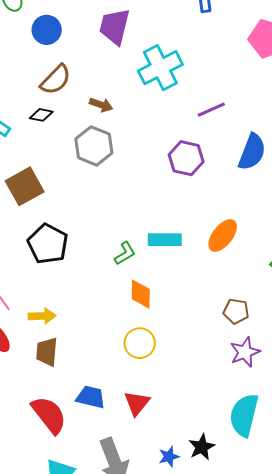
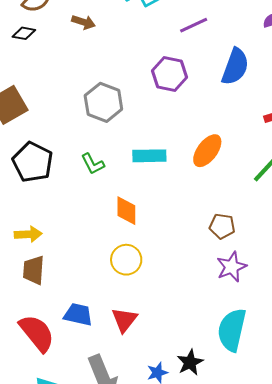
gray hexagon: (94, 146) -> (103, 102), moved
green L-shape: (125, 253) -> (93, 164), moved, turned 95

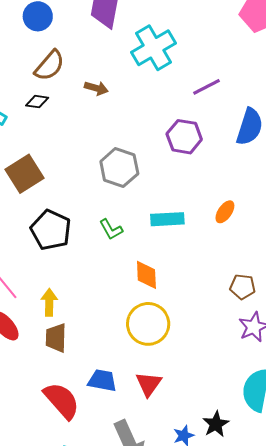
orange ellipse: (207, 151) -> (225, 212), size x0.7
yellow arrow: (28, 234) -> (49, 302), turned -84
yellow circle: (126, 260) -> (148, 324), size x1.4

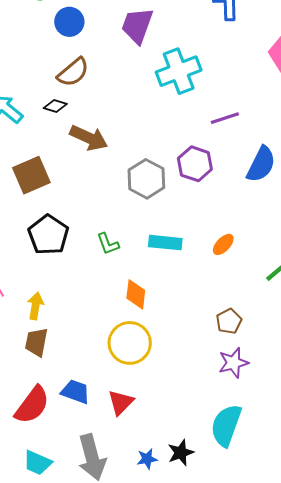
brown arrow: (96, 88) -> (89, 138), moved, size x1.6
gray hexagon: (119, 168) -> (146, 179), moved
brown pentagon: (243, 287) -> (229, 321), turned 30
red semicircle: (62, 401) -> (32, 405), turned 69

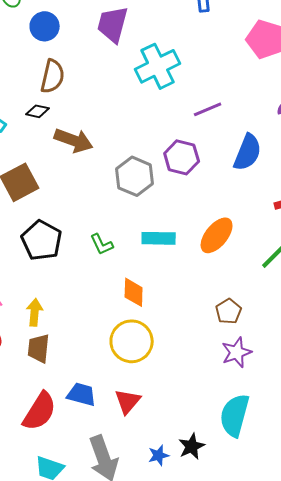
brown semicircle: (73, 72) -> (53, 76), turned -32
orange ellipse: (223, 244) -> (217, 235), size x1.6

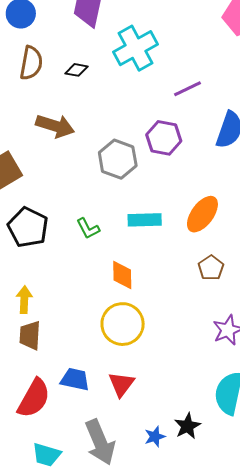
black diamond: (38, 111) -> (76, 70), moved
brown pentagon: (229, 311) -> (211, 268), moved

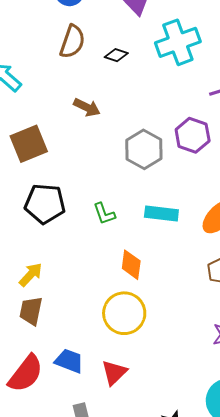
brown arrow: (55, 126) -> (87, 107), size x0.7
black pentagon: (28, 227) -> (45, 204), turned -30
yellow arrow: (24, 300) -> (31, 275), turned 32

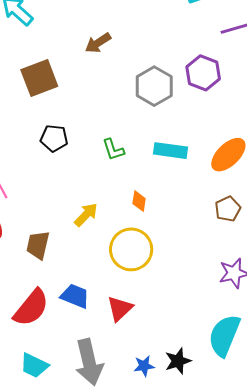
brown arrow: (87, 107) -> (98, 43), turned 120
black pentagon: (45, 204) -> (54, 138), size x0.7
orange diamond: (131, 265) -> (139, 201), size x0.7
yellow arrow: (31, 275) -> (86, 215), moved

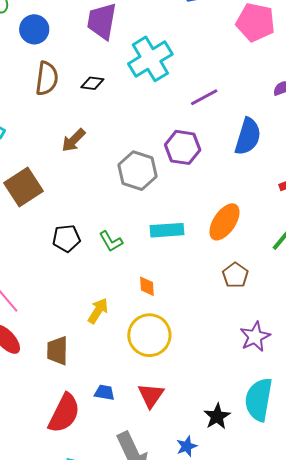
black pentagon: (54, 138) -> (66, 238), moved
blue trapezoid: (75, 296) -> (104, 393), size x0.7
black star: (178, 361) -> (217, 416), moved

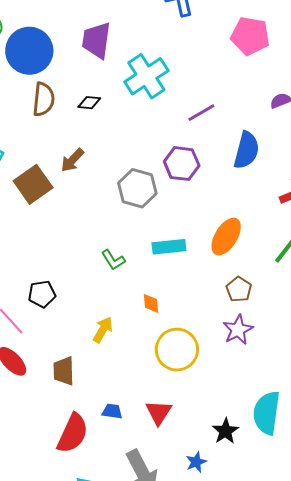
blue circle: (34, 29) -> (29, 51), size x1.6
brown square: (23, 187) -> (33, 184), moved
black pentagon: (66, 238) -> (42, 294), moved
yellow circle: (149, 335) -> (177, 350), moved
purple star: (255, 337) -> (238, 330), moved

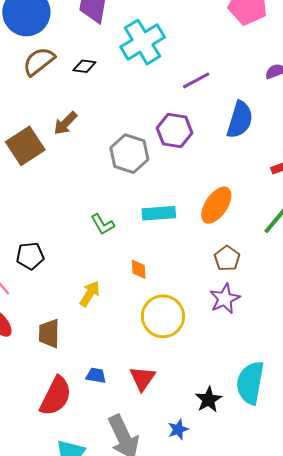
brown semicircle: (44, 99) -> (39, 61), turned -136

